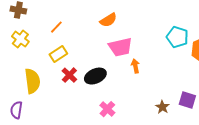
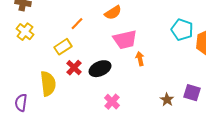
orange line: (56, 27) -> (77, 24), moved
yellow semicircle: (32, 81) -> (48, 84), moved

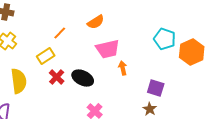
black ellipse: (100, 69) -> (83, 78), turned 50
yellow semicircle: (48, 84) -> (19, 81), moved
purple square: (192, 93) -> (156, 88), moved

